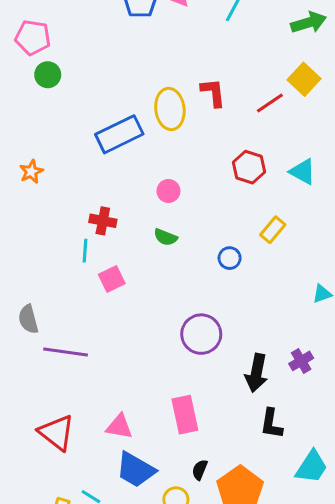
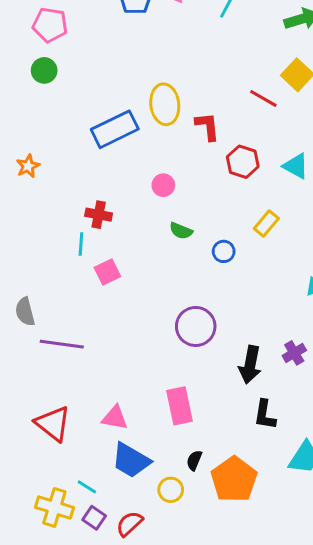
pink pentagon: (33, 37) -> (50, 25), moved
red L-shape: (213, 93) -> (207, 126), moved
red line: (270, 103) -> (263, 98), turned 64
green semicircle: (165, 237) -> (181, 231), moved

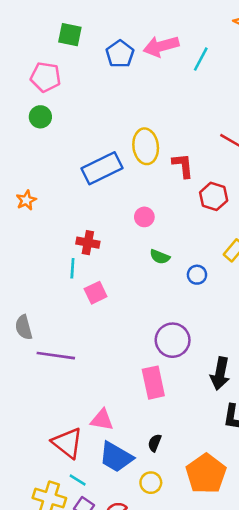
pink rectangle: (179, 406) -> (153, 383), moved
red triangle: (53, 424) -> (67, 443), moved
black semicircle: (194, 460) -> (155, 443), moved

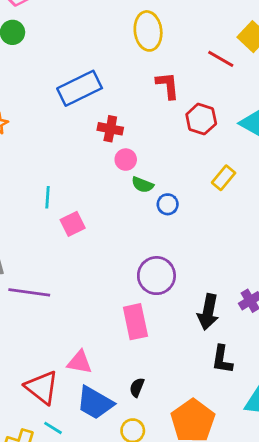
yellow ellipse: (146, 146) -> (148, 31), moved
pink circle: (144, 217) -> (126, 160), moved
red cross: (88, 243) -> (110, 129), moved
blue circle: (197, 275) -> (168, 204), moved

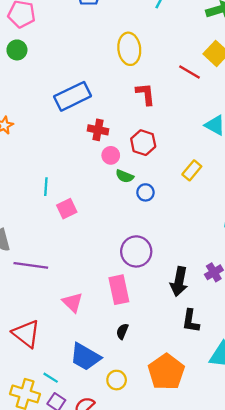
red hexagon: (201, 119) -> (143, 143), moved
pink triangle: (80, 362) -> (73, 302), moved, turned 35
red triangle: (42, 387) -> (26, 334), moved
black semicircle: (137, 387) -> (122, 331), moved

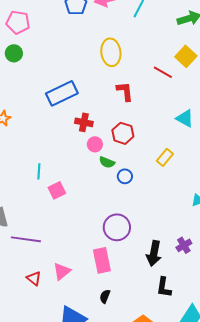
pink triangle: (73, 302) -> (62, 271), turned 36
red triangle: (26, 334) -> (34, 278), moved, size x0.6

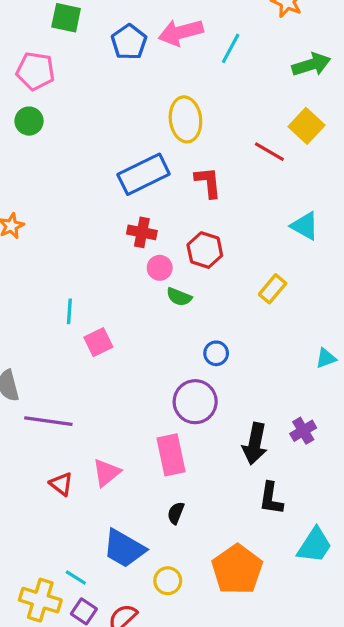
blue rectangle: (62, 93) -> (144, 174), moved
blue circle: (125, 176) -> (216, 353), moved

